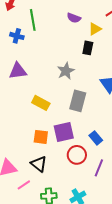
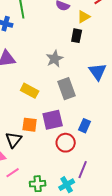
gray rectangle: (78, 101) -> (67, 89), turned -35
blue rectangle: (96, 138) -> (85, 126), turned 64
black triangle: (39, 164) -> (14, 140), moved, turned 30
purple line: (99, 168) -> (83, 170), moved

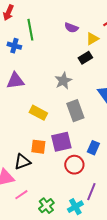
black rectangle: (77, 36) -> (85, 58), turned 48
black triangle: (14, 140) -> (22, 162), turned 30
green cross: (38, 184) -> (46, 206), turned -35

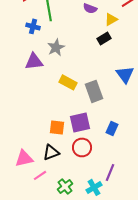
gray star: (63, 81) -> (56, 47), moved
yellow rectangle: (38, 113) -> (68, 82), moved
black triangle: (22, 162) -> (51, 152), moved
red circle: (74, 165) -> (82, 147), moved

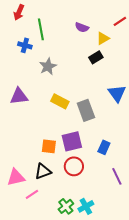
purple triangle: (34, 61) -> (19, 96), moved
purple line: (110, 172) -> (117, 176), moved, turned -48
green cross: (65, 186) -> (66, 206), moved

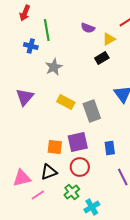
purple triangle: (19, 96) -> (25, 97), turned -42
blue rectangle: (104, 147) -> (110, 148), turned -32
green cross: (66, 206) -> (72, 192), moved

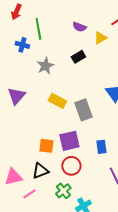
black rectangle: (102, 58) -> (78, 57), moved

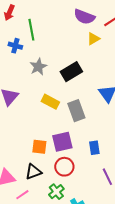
purple semicircle: (79, 27) -> (84, 17), moved, size x1.5
black rectangle: (78, 57) -> (71, 72), moved, size x1.5

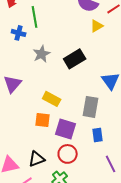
yellow rectangle: (50, 102) -> (52, 99), moved
gray rectangle: (76, 111) -> (91, 107), moved, turned 30
purple square: (62, 142) -> (66, 129), turned 30
orange square: (39, 147) -> (43, 120), moved

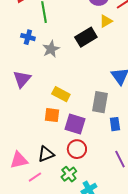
blue cross: (19, 33) -> (28, 37), moved
black rectangle: (75, 59) -> (86, 37), moved
blue rectangle: (98, 135) -> (115, 124), moved

